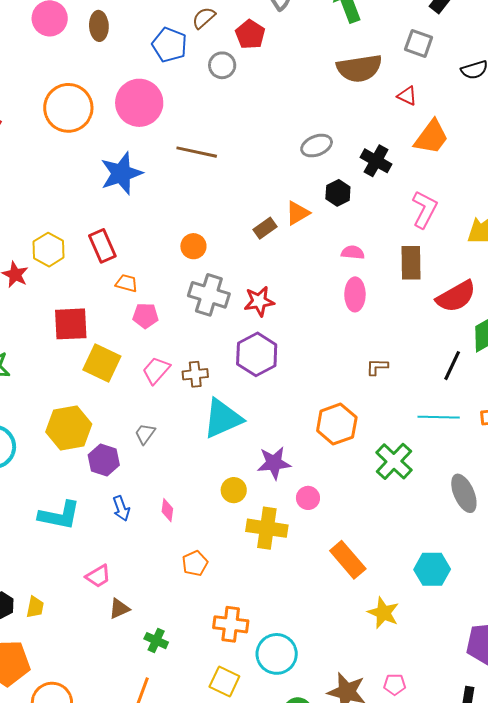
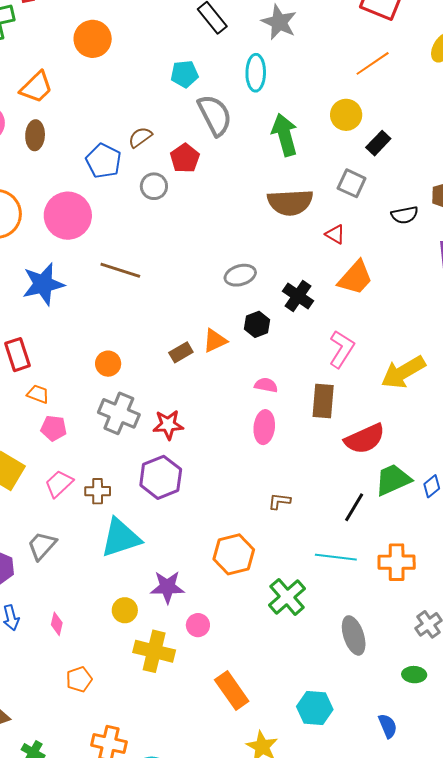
gray trapezoid: (145, 434) -> (42, 546), size x1.4

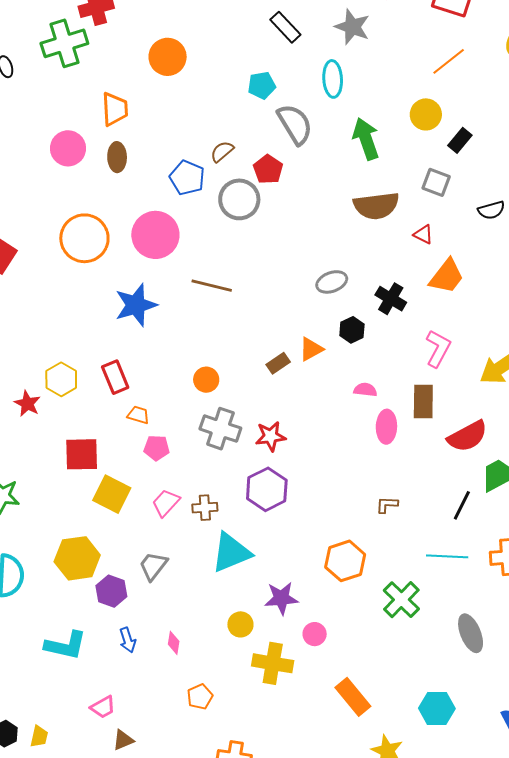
orange trapezoid: (36, 87) -> (115, 109), turned -45
gray circle: (154, 186) -> (239, 199), size x1.5
pink ellipse: (264, 427) -> (386, 427), moved

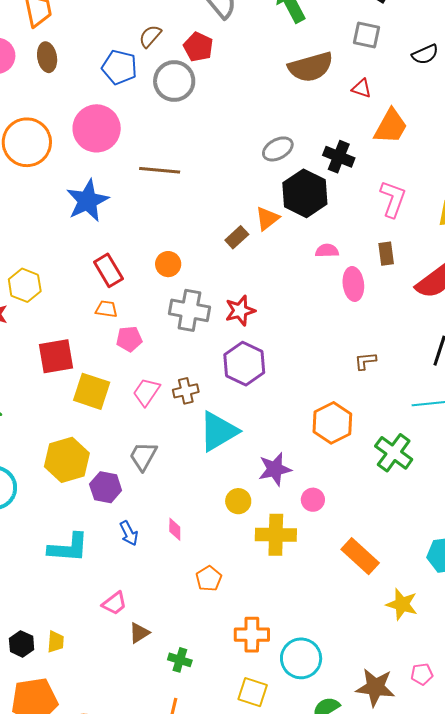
black hexagon: (352, 330) -> (305, 193), size x1.8
red rectangle: (115, 377) -> (108, 270), moved
brown rectangle: (423, 401) -> (386, 254), size x0.7

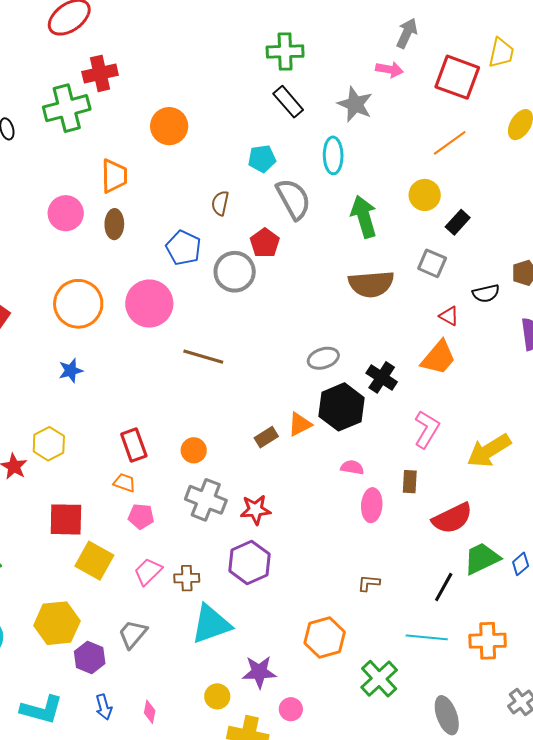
brown semicircle: (150, 36) -> (220, 203), moved, turned -40
red triangle: (362, 88) -> (449, 316), moved
blue star: (87, 201) -> (71, 371), moved, size x0.6

